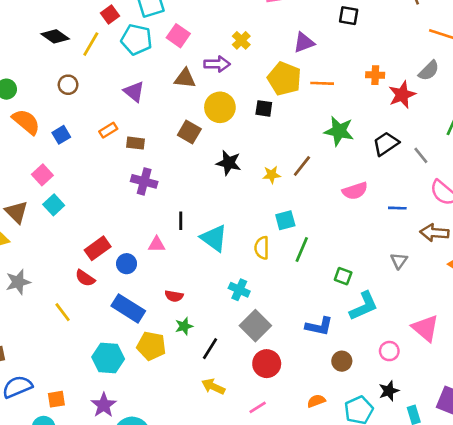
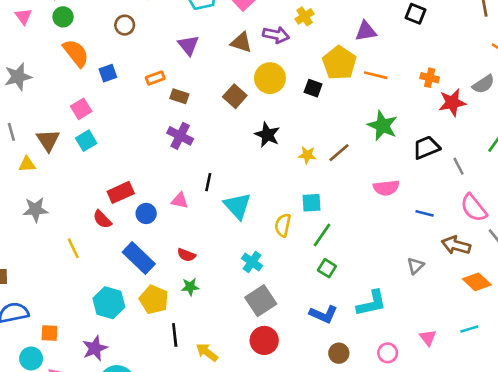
green square: (343, 276) -> (327, 268), moved
pink triangle: (425, 328) -> (428, 338), size x0.6
black line: (210, 349) -> (175, 335), moved, turned -50

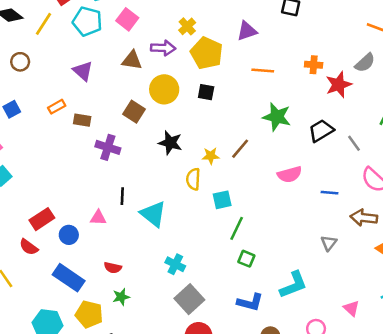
yellow pentagon: (339, 63) -> (207, 53), moved
purple cross: (180, 136) -> (108, 147), moved
yellow semicircle: (283, 225) -> (193, 179), moved

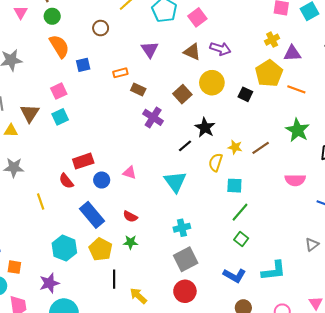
yellow cross: (187, 26) -> (272, 40), moved
yellow pentagon: (207, 53) -> (269, 73), moved
black line: (122, 196) -> (185, 146), moved, turned 32
cyan cross: (175, 264) -> (182, 228), turned 35

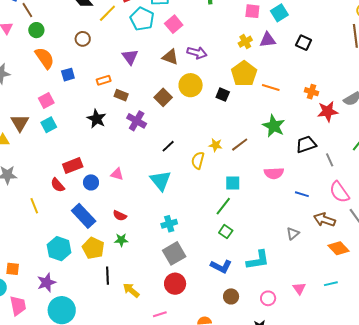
purple triangle: (292, 53) -> (268, 40), moved
black star: (205, 128) -> (97, 119), moved
cyan square: (234, 186) -> (233, 183), moved

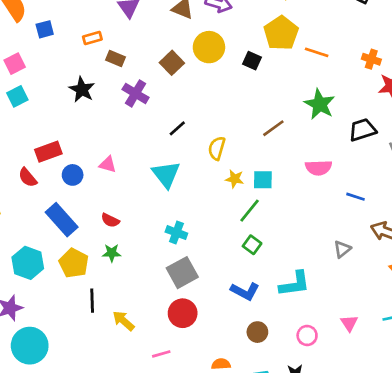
yellow star: (216, 145) -> (235, 179), moved
cyan cross: (169, 224) -> (176, 233), turned 35

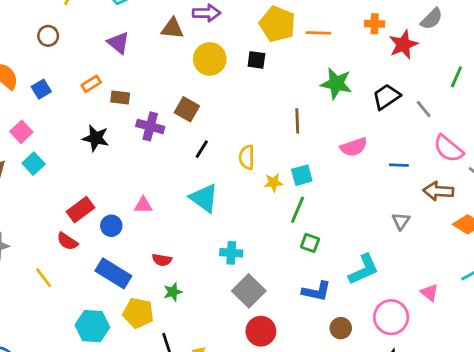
brown square: (172, 63) -> (187, 109), moved
brown line: (273, 128) -> (297, 121), turned -40
pink circle: (307, 335) -> (391, 317), size x1.6

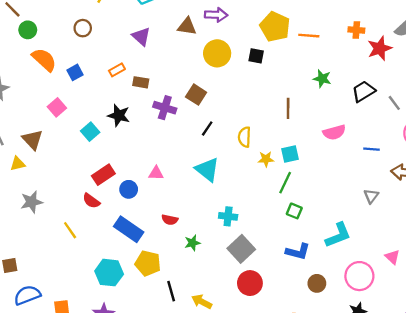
green star: (336, 84) -> (322, 79), size x0.7
cyan square: (34, 164) -> (90, 132), moved
green star: (173, 292) -> (192, 243), moved

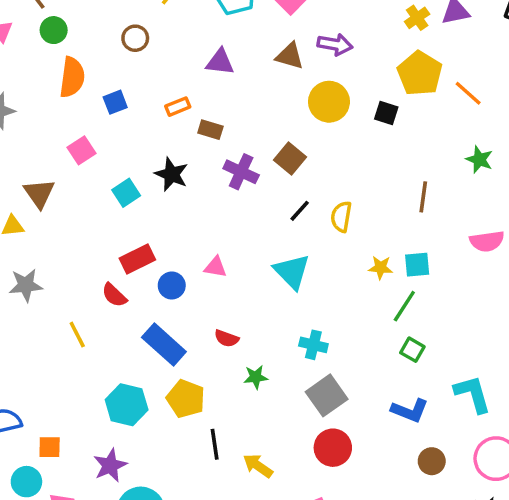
purple triangle: (141, 36) -> (220, 62), turned -42
orange line: (309, 36) -> (468, 93), turned 30
orange semicircle: (44, 60) -> (72, 77), turned 48
yellow semicircle: (245, 137) -> (341, 217), moved
cyan L-shape: (338, 235) -> (473, 394), turned -92

